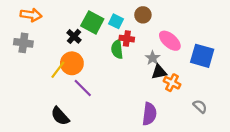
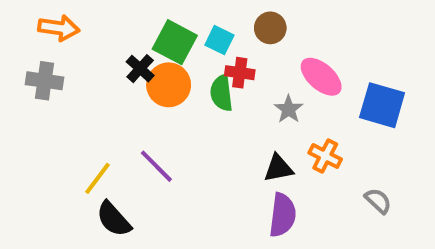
orange circle: (72, 63) -> (169, 85), moved
yellow line: (58, 70) -> (97, 178), moved
black triangle: (159, 72) -> (278, 168), moved

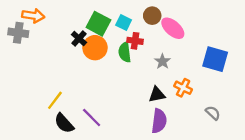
pink ellipse: (321, 77) -> (173, 28), moved
gray cross: (45, 81) -> (18, 33), moved
purple line: (156, 166) -> (92, 117), moved

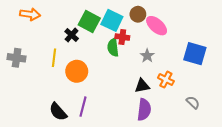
cyan square: (124, 23) -> (112, 20), size x1.5
gray cross: (18, 33) -> (17, 58), moved
orange circle: (95, 48) -> (77, 71), moved
yellow line: (55, 100) -> (54, 58), moved, turned -30
purple line: (92, 117) -> (83, 107), turned 60

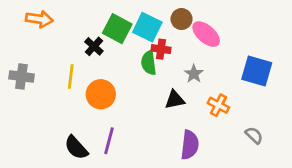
black triangle: (142, 86) -> (175, 100), moved

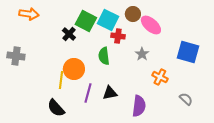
green semicircle: (149, 63) -> (104, 56), moved
yellow line: (71, 76) -> (61, 80), moved
black triangle: (175, 100) -> (110, 93), moved
purple line: (109, 141) -> (88, 93), moved

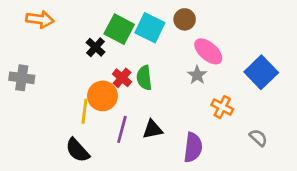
pink ellipse: (151, 25) -> (208, 51), moved
red cross: (118, 36) -> (122, 78), moved, turned 32
blue square: (188, 52) -> (261, 72), turned 30

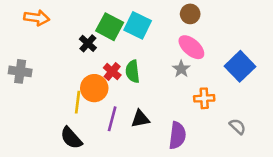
brown circle: (185, 19) -> (190, 14), moved
orange cross: (222, 107) -> (204, 98), turned -30

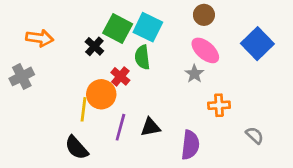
orange arrow: (37, 18) -> (40, 38), moved
blue square: (240, 66) -> (257, 44), moved
gray cross: (20, 71) -> (22, 76), turned -35
green semicircle: (133, 71) -> (142, 57), moved

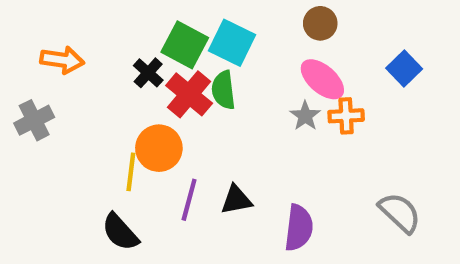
blue square: (257, 44) -> (404, 69), size x0.7
red cross: (120, 76) -> (189, 94), moved, size x1.5
orange cross: (219, 105) -> (346, 116), moved
gray semicircle: (255, 135) -> (400, 213), size x1.5

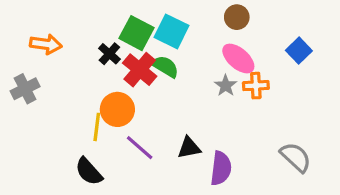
green semicircle: (223, 90) -> (165, 66), turned 128
purple line: (189, 200) -> (140, 148), turned -64
black triangle: (236, 200) -> (189, 148), moved

